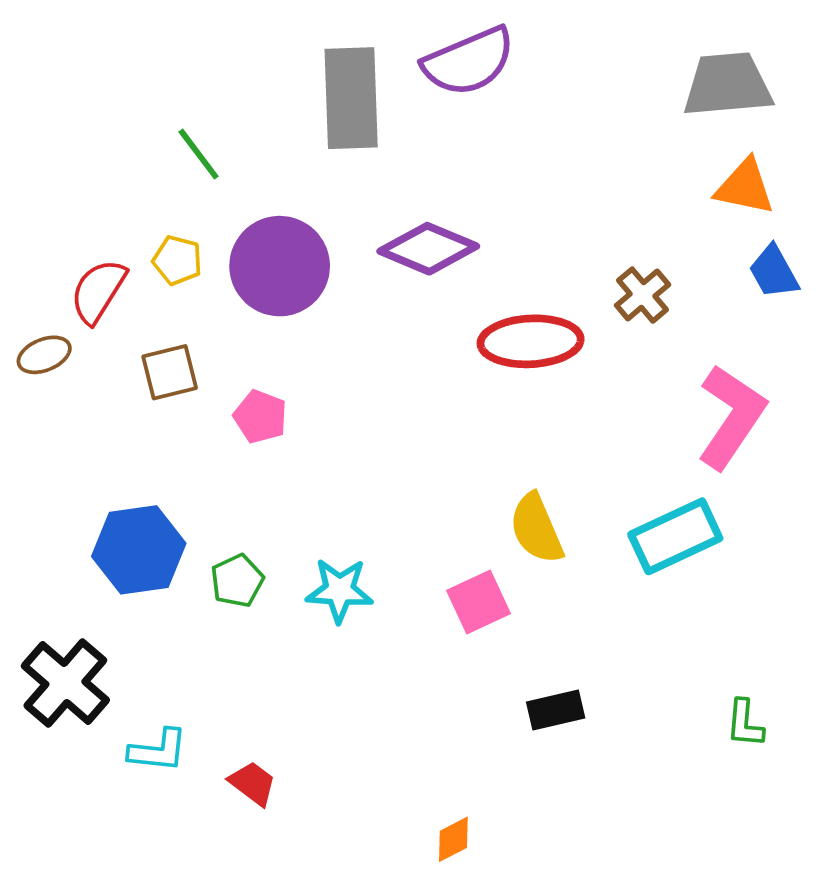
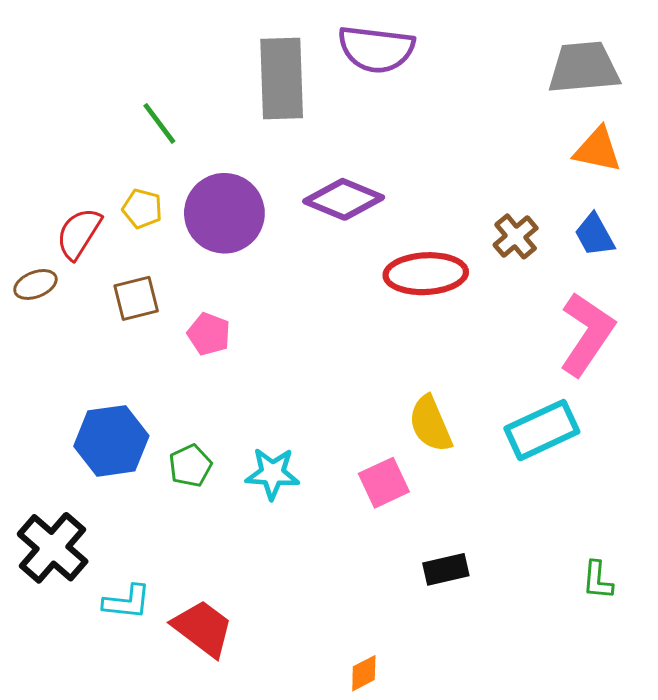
purple semicircle: (469, 61) -> (376, 49), turned 30
blue trapezoid: (774, 272) -> (595, 235), moved
red trapezoid: (253, 783) -> (203, 628), size x1.6

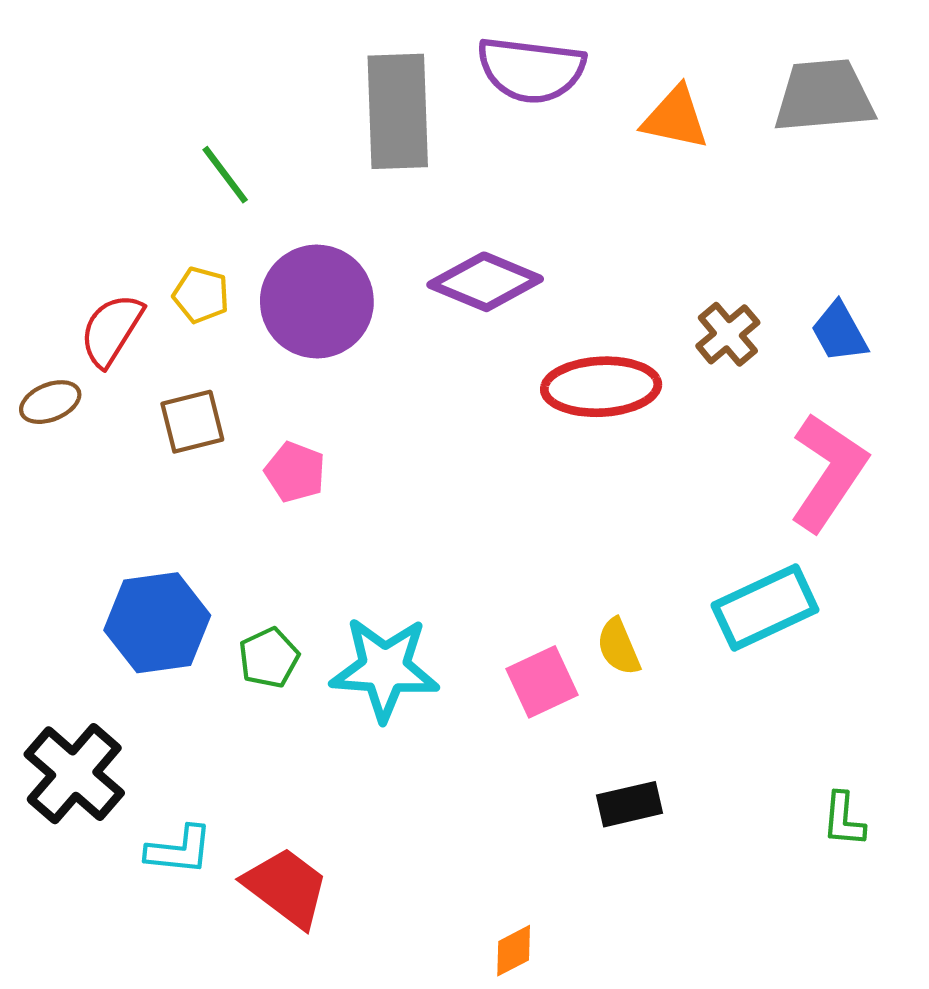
orange triangle: (598, 150) -> (675, 118), moved
yellow semicircle: (430, 424) -> (619, 647), moved, size x0.7
cyan star: (272, 473) -> (385, 669), size x1.4

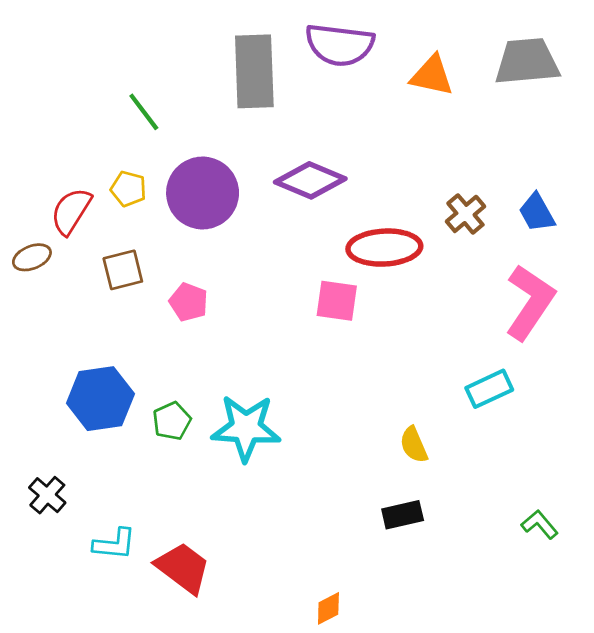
cyan rectangle: (765, 608) -> (489, 389), size x0.7
yellow semicircle: (619, 647) -> (414, 445), moved
pink square: (542, 682) -> (337, 301), moved, turned 33
black cross: (74, 774) -> (47, 495), size x0.6
green L-shape: (844, 820) -> (540, 524), turned 135

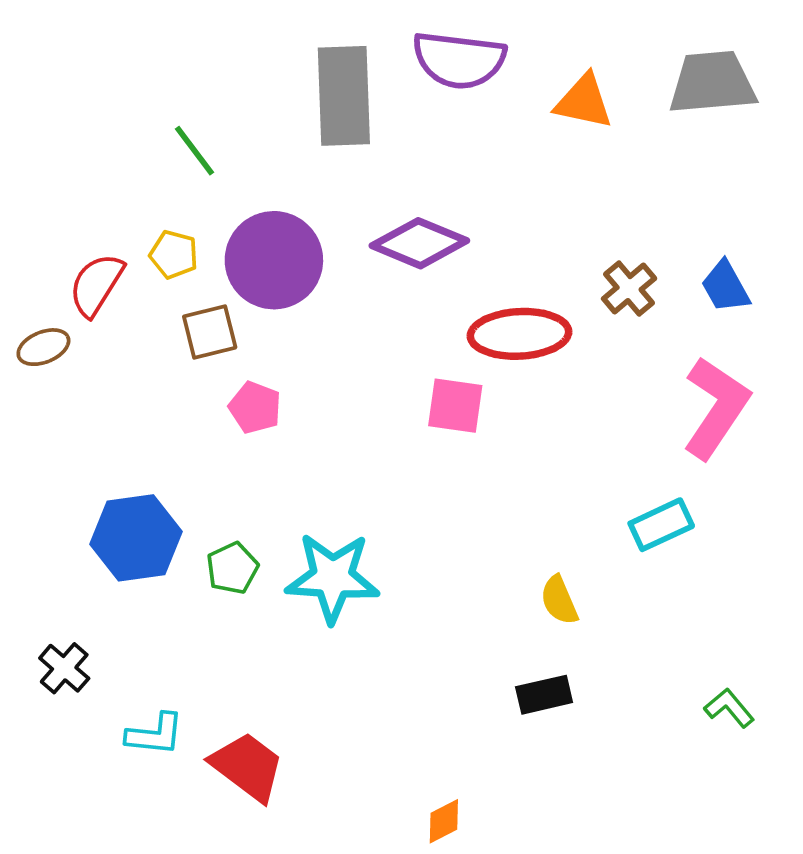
brown square: (123, 270) -> (210, 332), moved

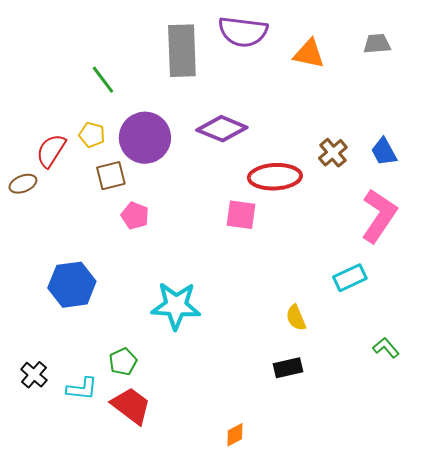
gray trapezoid: (712, 83) -> (377, 44), size x0.6
green pentagon: (232, 568) -> (123, 362), moved
black cross: (64, 668) -> (34, 375), moved
green L-shape: (729, 708) -> (386, 348), moved

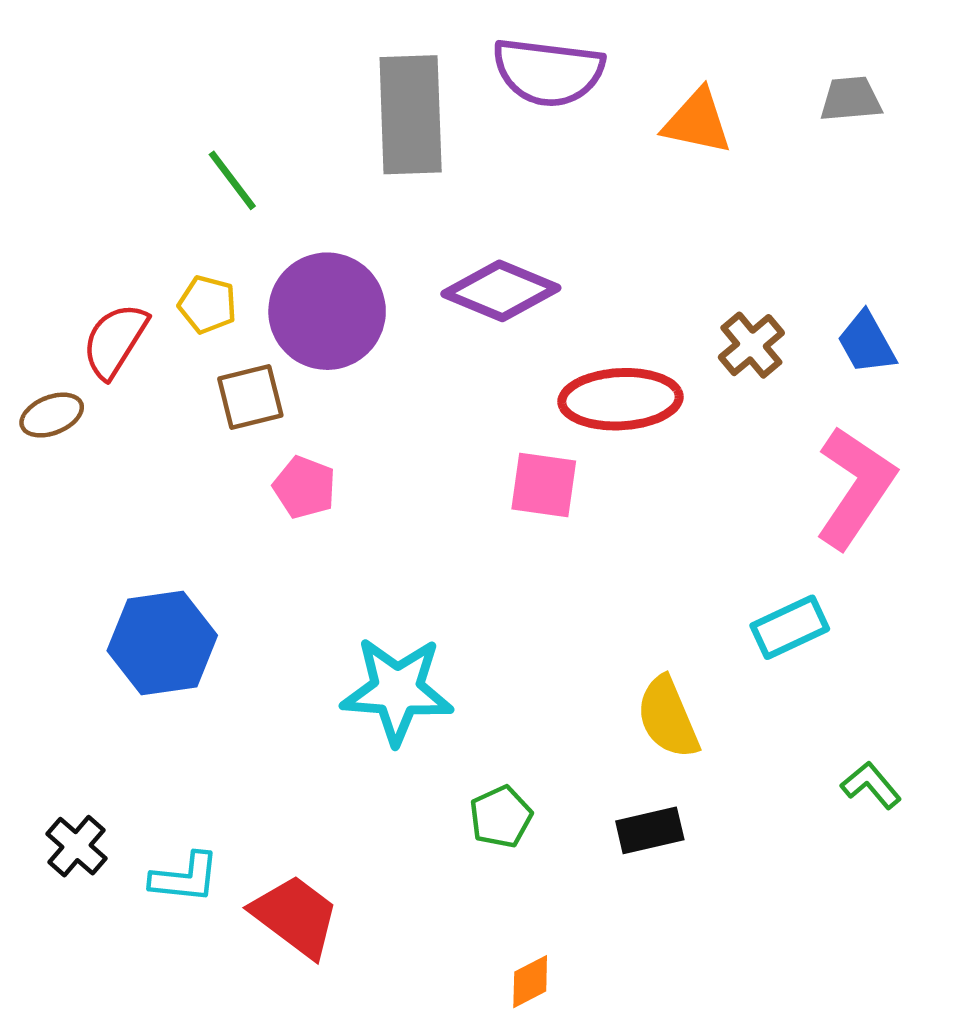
yellow semicircle: (296, 318) -> (668, 717), size x1.4
green pentagon: (123, 362) -> (501, 817), moved

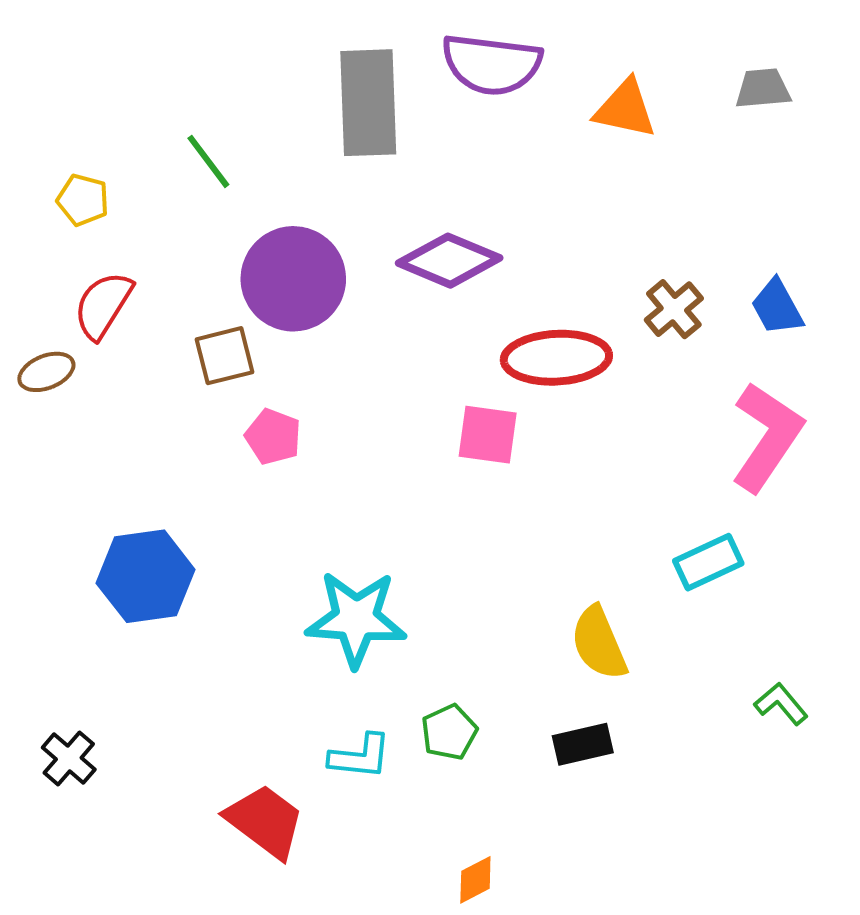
yellow pentagon: (207, 304) -> (83, 200), moved
cyan L-shape: (185, 878) -> (360, 756), moved

